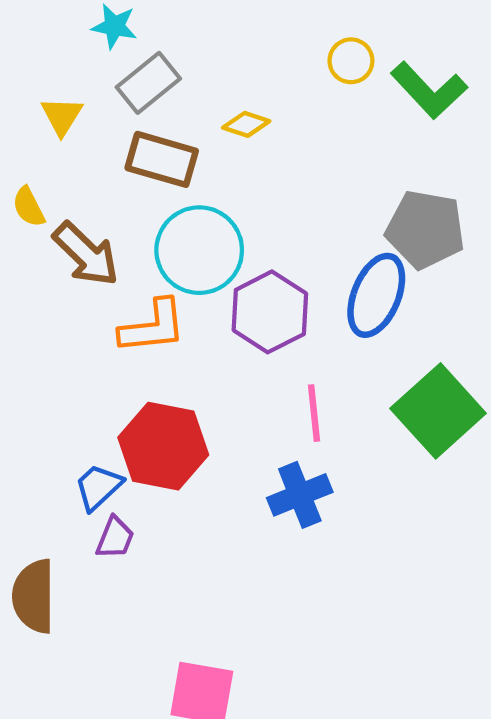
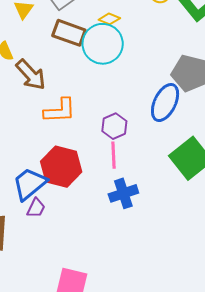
cyan circle: (199, 250) -> (103, 44), moved
purple hexagon: (270, 312) -> (114, 126), moved, size x0.7
pink line: (314, 413) -> (114, 155), moved
blue trapezoid: (98, 487) -> (30, 184), size x1.5

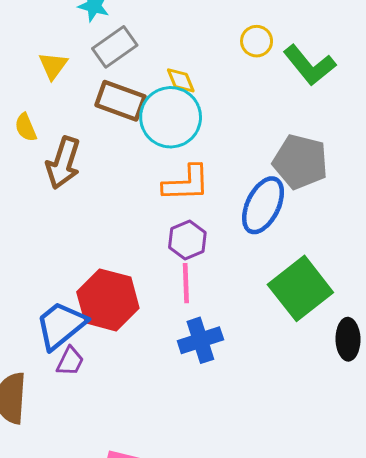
yellow diamond: (109, 19) -> (181, 80), turned 45
brown arrow: (31, 75) -> (63, 163), turned 60
orange L-shape: (60, 111) -> (186, 183), moved

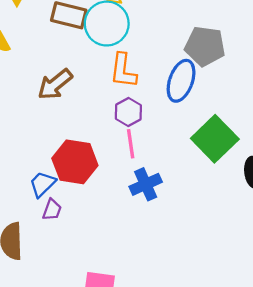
brown arrow: (63, 163) -> (55, 84), moved, turned 39
orange L-shape: (186, 183) -> (123, 71), turned 105
blue trapezoid: (61, 325) -> (42, 184), size x0.7

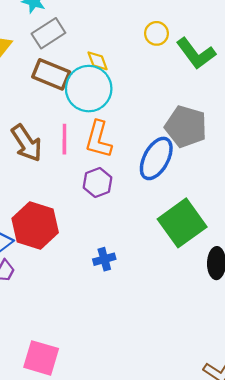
brown arrow: (55, 84) -> (27, 143), turned -93
pink line: (131, 144) -> (64, 139), moved
blue cross: (146, 184) -> (104, 259), size x0.7

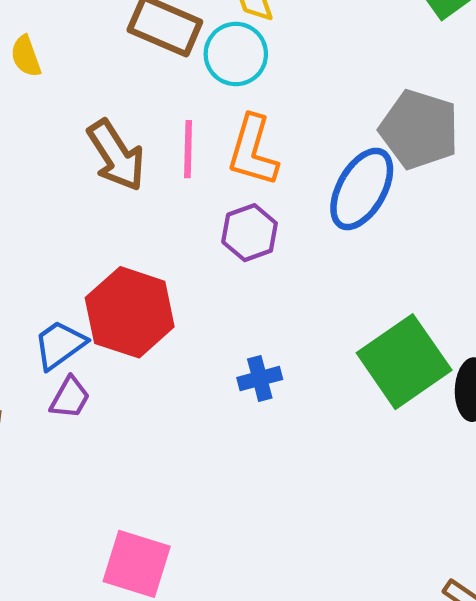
cyan circle: (89, 89) -> (236, 54), size x0.7
green square: (182, 223) -> (404, 362), moved

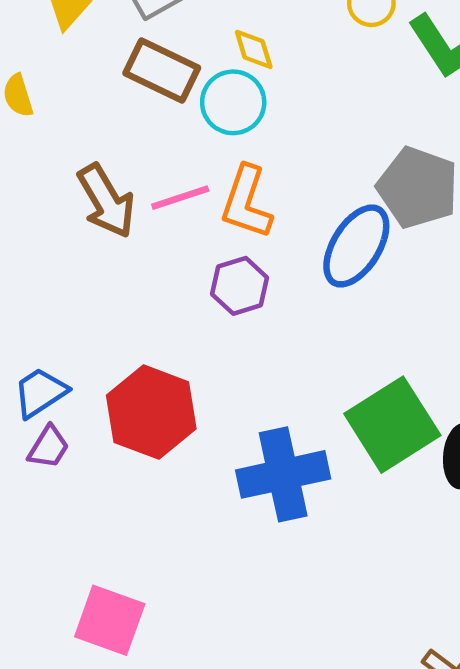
pink line: (188, 149) -> (180, 198), turned 68
red hexagon: (130, 312) -> (151, 412), moved
blue cross: (260, 378) -> (283, 474), moved, size x2.0

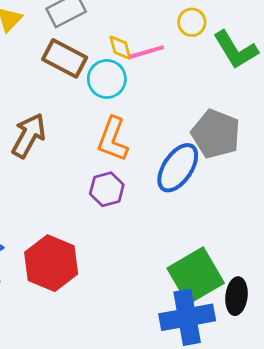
pink line: (180, 198) -> (146, 52), moved
brown arrow: (106, 201) -> (29, 136), turned -123
blue cross: (283, 474) -> (187, 317), moved

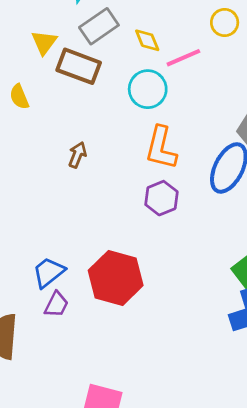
yellow diamond: (120, 48) -> (147, 40), moved
brown rectangle: (65, 58) -> (79, 66), moved
brown arrow: (29, 136) -> (77, 155), size x0.6

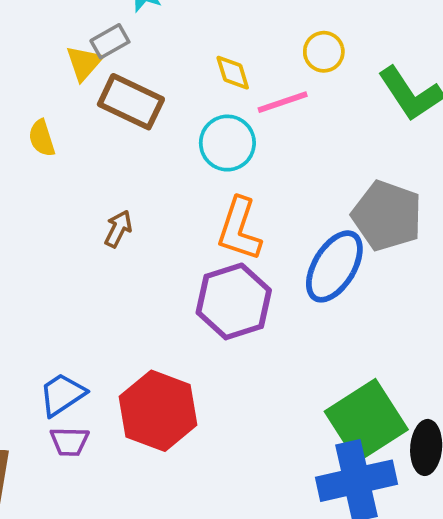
yellow circle: (225, 23) -> (324, 52), moved
gray rectangle: (99, 26) -> (110, 41), moved, size x0.7
purple hexagon: (161, 198) -> (234, 301), size x1.5
purple trapezoid: (56, 304) -> (69, 442), turned 60

